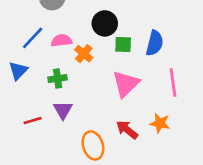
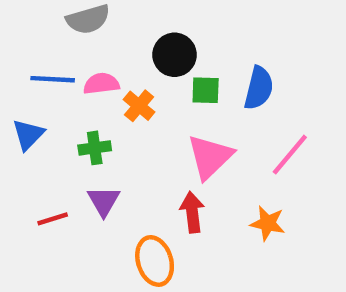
blue line: (33, 38) -> (53, 79), turned 50
pink line: (173, 82) -> (290, 155), turned 48
red arrow: (127, 130) -> (192, 212), moved, turned 45

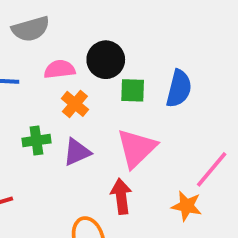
pink semicircle: (101, 84) -> (60, 69), moved
pink line: (290, 155) -> (212, 169), moved
purple triangle: (104, 201) -> (77, 152), moved, turned 36

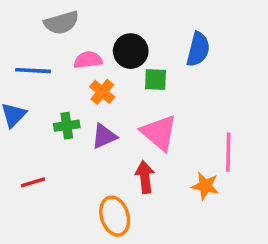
blue semicircle: (179, 89) -> (198, 49), moved
pink triangle: (137, 148) -> (159, 133), turned -36
pink line: (212, 169) -> (228, 152), turned -39

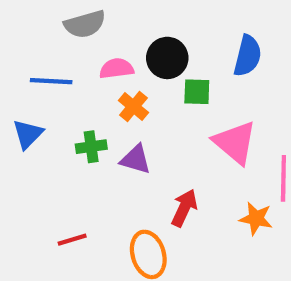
pink triangle: (159, 133) -> (235, 142), moved
purple triangle: (104, 136) -> (136, 159), turned 40
red arrow: (145, 177) -> (184, 208), turned 32
red line: (33, 182) -> (72, 240), moved

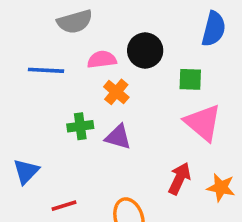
blue semicircle: (248, 56) -> (214, 29), moved
green square: (197, 92) -> (190, 79), moved
blue triangle: (28, 134) -> (26, 171), moved
red arrow: (184, 208) -> (179, 179), moved

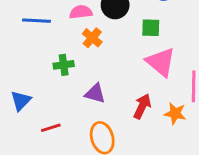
purple triangle: (118, 137) -> (95, 93), moved

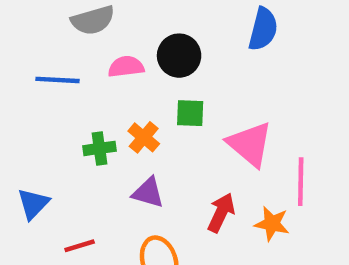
green square: (151, 28) -> (190, 113), moved
orange cross: (92, 38) -> (144, 137), moved

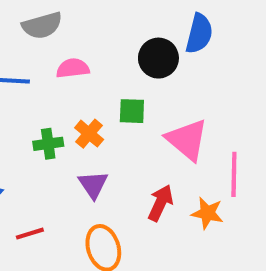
black circle: (179, 56) -> (158, 58), moved
purple triangle: (148, 193) -> (93, 185), turned 40

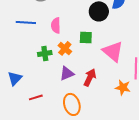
pink semicircle: (73, 68) -> (56, 25), moved, turned -84
purple triangle: (93, 185) -> (67, 73), turned 42
red arrow: (160, 203) -> (90, 77), moved

